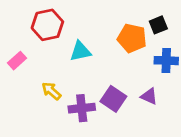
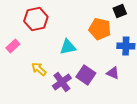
black square: (158, 25) -> (120, 11), moved
cyan triangle: (80, 51) -> (68, 47), moved
purple cross: (82, 108) -> (62, 82), turned -30

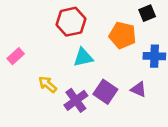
red hexagon: (36, 19) -> (71, 22), moved

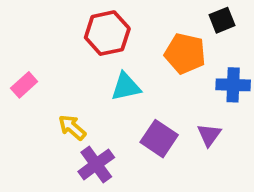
purple triangle: (139, 89) -> (209, 135), turned 42
purple cross: (76, 100) -> (96, 164), moved

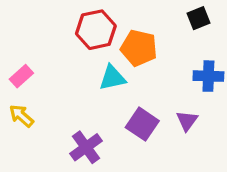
orange pentagon: (185, 53) -> (139, 48), moved
yellow arrow: (72, 127) -> (21, 116), moved

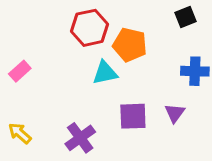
yellow arrow: (21, 116) -> (20, 133), moved
purple square: (142, 124) -> (133, 116), turned -36

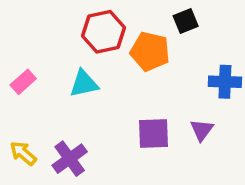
black square: (186, 17) -> (186, 21), moved
cyan triangle: (105, 73) -> (84, 84), moved
purple cross: (80, 138) -> (70, 159), moved

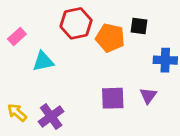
black square: (186, 21) -> (139, 26), moved, turned 30
pink rectangle: (23, 82) -> (17, 36), moved
cyan triangle: (84, 84) -> (43, 61), moved

